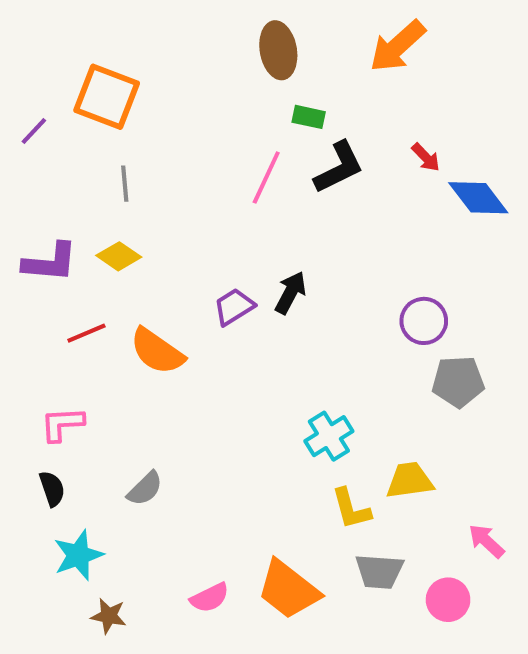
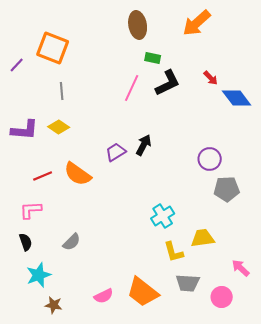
red line: (86, 333) -> (43, 176), moved

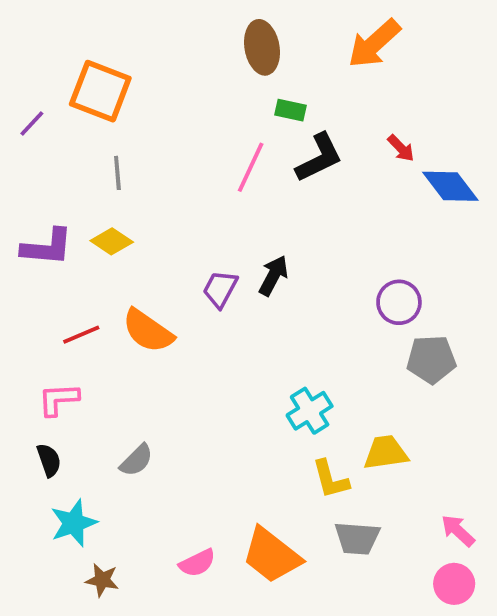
purple trapezoid: (116, 152) -> (220, 289), turned -30
pink arrow: (241, 268) -> (458, 531), moved
pink circle: (222, 297) -> (454, 584), moved

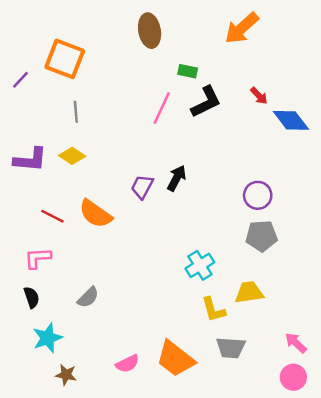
brown ellipse: (262, 47) -> (150, 31), moved
red line: (81, 335) -> (52, 216), turned 50
gray pentagon: (431, 359) -> (261, 236), moved

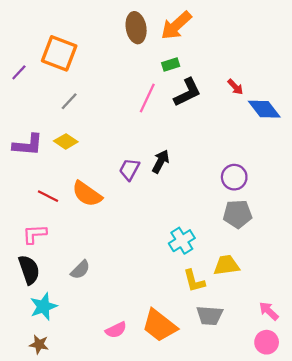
orange arrow: (242, 28) -> (176, 25), moved
green rectangle: (188, 71) -> (171, 65), turned -30
gray line: (76, 112) -> (69, 101), turned 48
black semicircle: (32, 297) -> (29, 270), size x1.5
brown star: (66, 375) -> (39, 344), moved

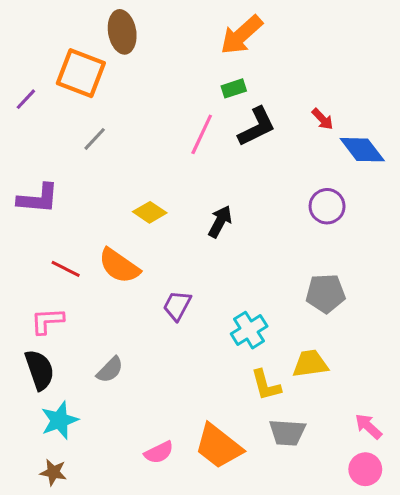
brown ellipse: (136, 28) -> (122, 32), moved
yellow diamond: (66, 141) -> (150, 212), moved
purple trapezoid: (129, 169) -> (177, 306), moved
purple circle: (234, 177) -> (327, 206), moved

